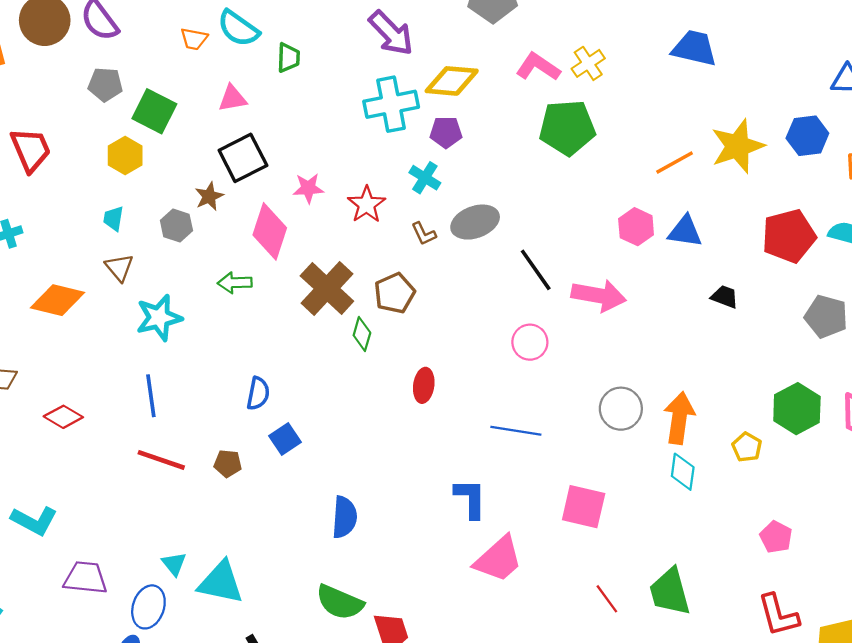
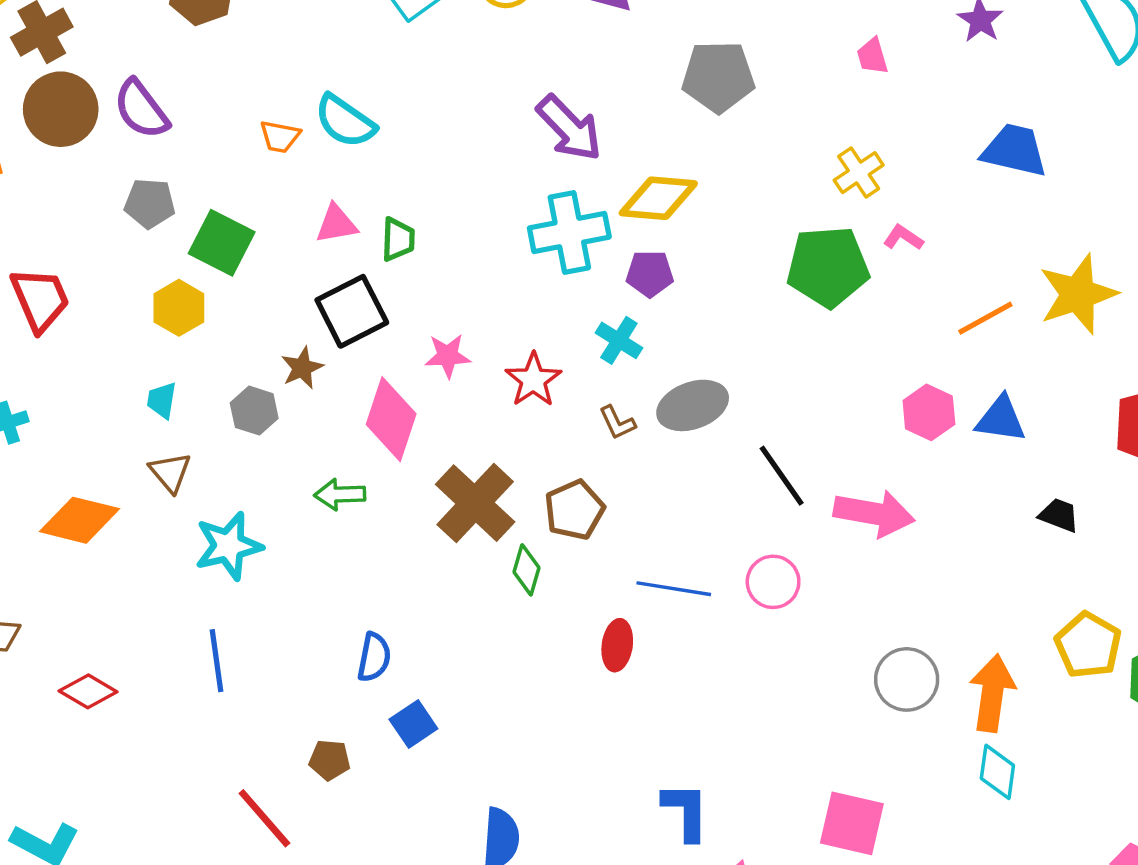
green trapezoid: (288, 58) -> (398, 239), moved
pink L-shape: (538, 67) -> (903, 238), moved, size x0.6
blue line: (516, 431) -> (674, 589), moved
yellow pentagon: (747, 447) -> (1088, 645), moved, size x1.5
red line: (161, 460) -> (264, 818), moved, turned 30

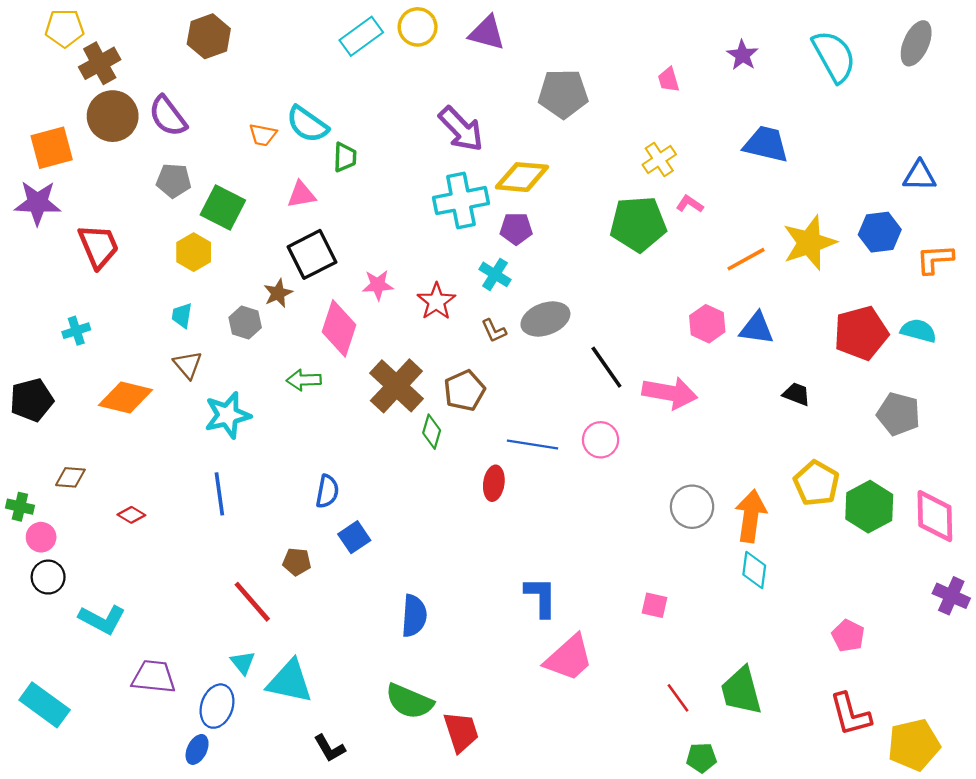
green trapezoid: (398, 239) -> (345, 157), moved
red diamond: (88, 691) -> (131, 515), size x0.7
pink square: (852, 823) -> (655, 605), size x0.6

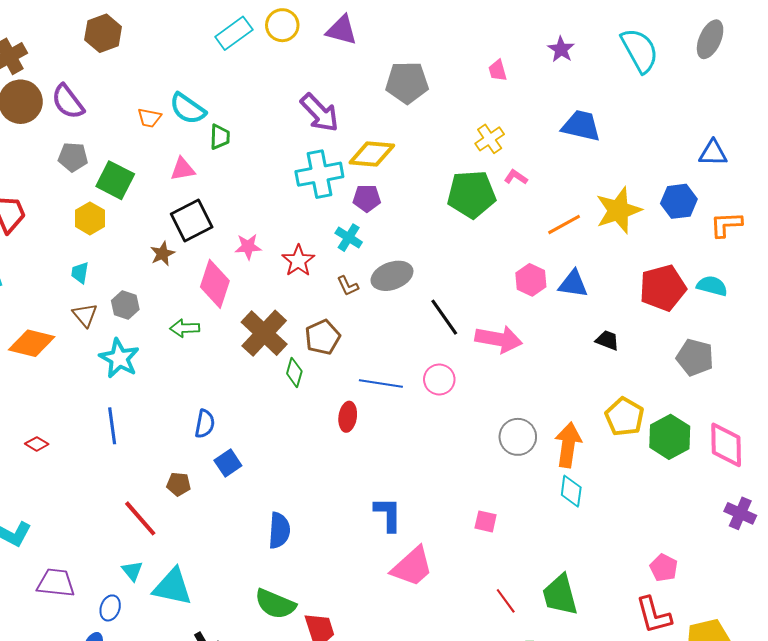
gray hexagon: (245, 323) -> (125, 305), moved
cyan star: (228, 415) -> (119, 358), turned -30
pink pentagon: (848, 636) -> (664, 568), moved
blue ellipse: (217, 706) -> (110, 608), size x0.7

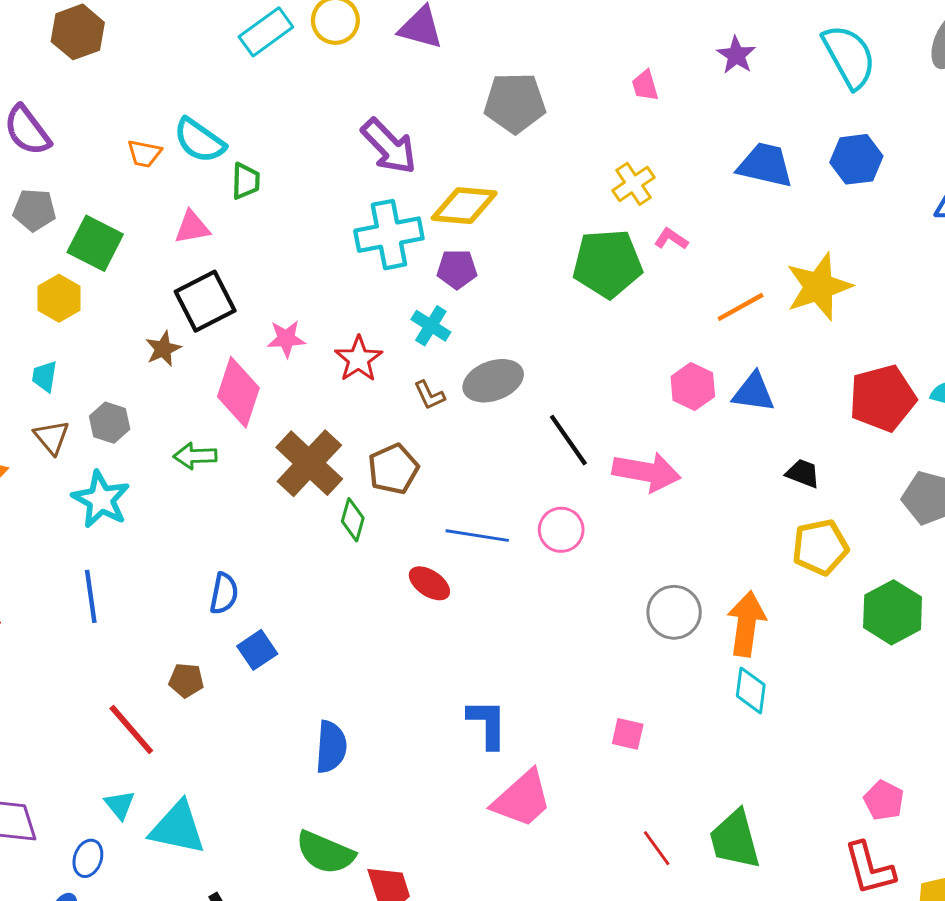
blue hexagon: (679, 201) -> (856, 159), moved
red ellipse: (348, 417) -> (429, 583), turned -64
yellow pentagon: (624, 417) -> (820, 547), moved, turned 30

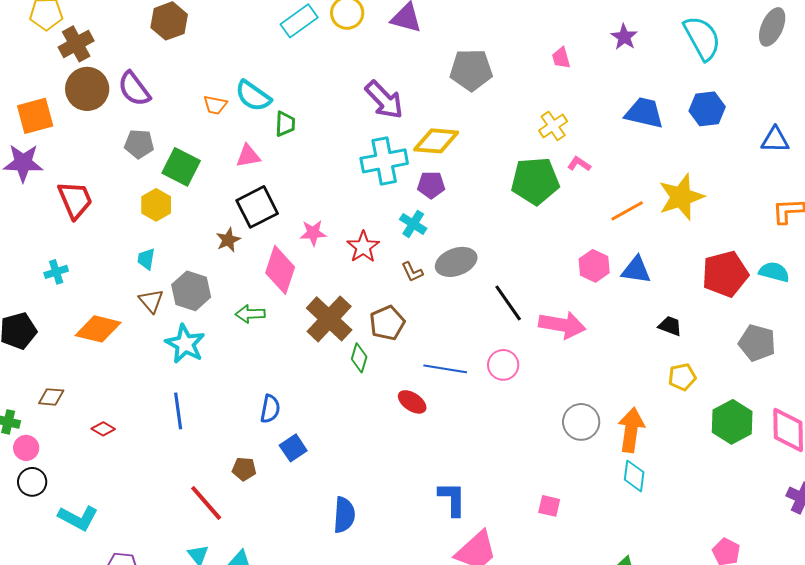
gray hexagon: (110, 423) -> (191, 291), size x1.4
yellow pentagon: (820, 547) -> (682, 377), size x0.7

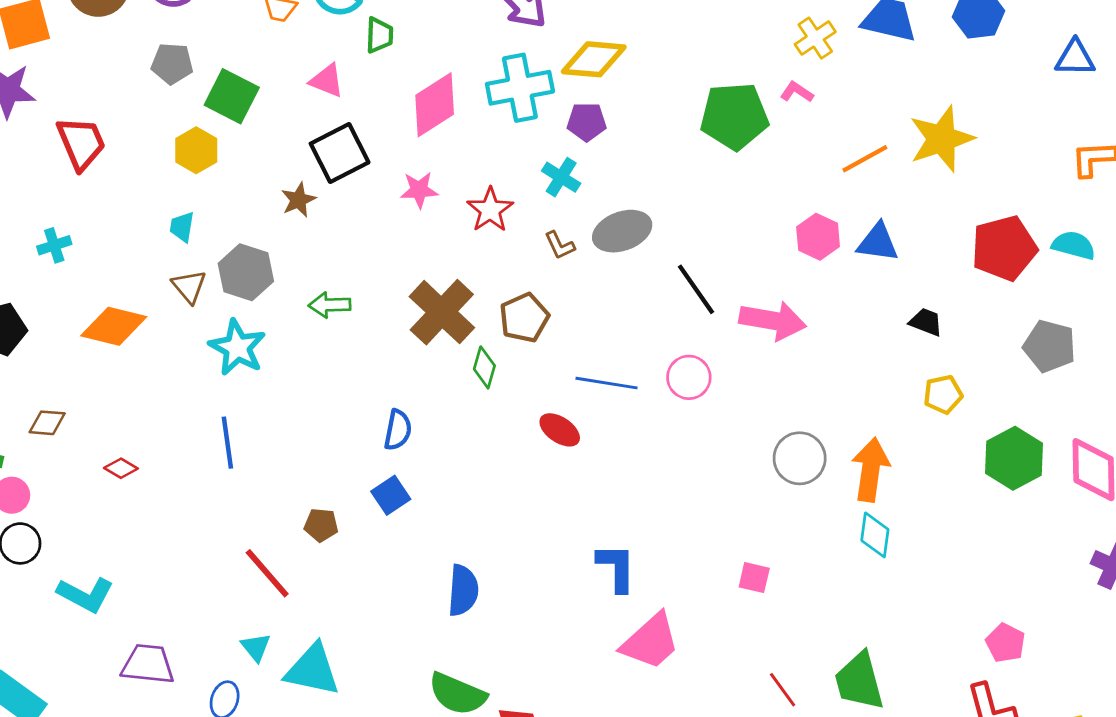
yellow cross: (553, 126) -> (815, 38), moved
pink triangle: (248, 156) -> (327, 81), turned 32
pink diamond: (280, 270) -> (435, 105), moved, turned 39
blue semicircle: (270, 409) -> (398, 430), moved

